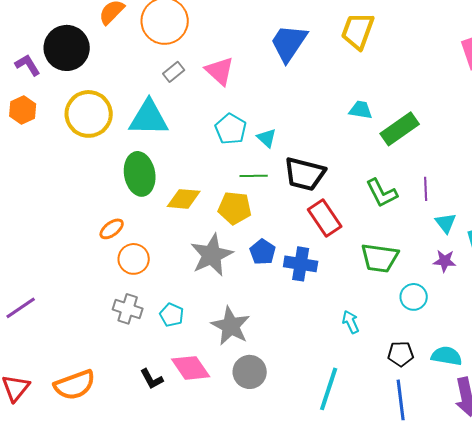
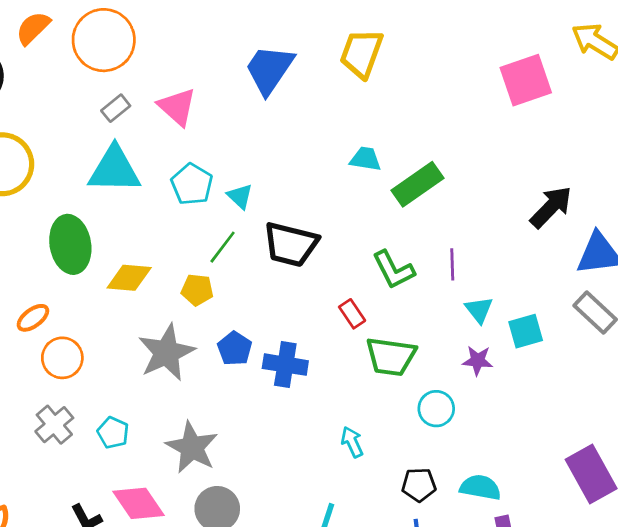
cyan triangle: (149, 118) -> (114, 170), moved
green line: (254, 176) -> (223, 247), turned -52
yellow pentagon: (235, 208) -> (197, 290), size x0.7
red rectangle: (325, 218) -> (352, 314), moved, size x0.6
gray cross: (128, 309) -> (54, 425), turned 32

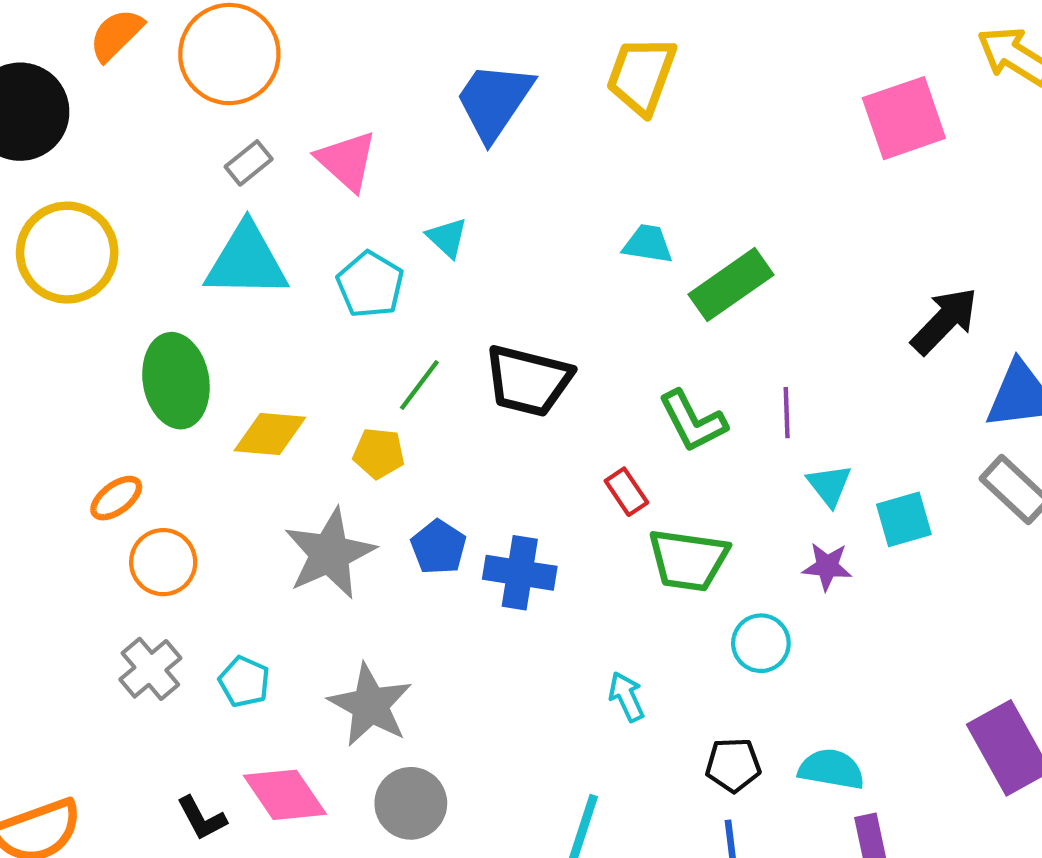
cyan triangle: (240, 196) -> (447, 238), moved

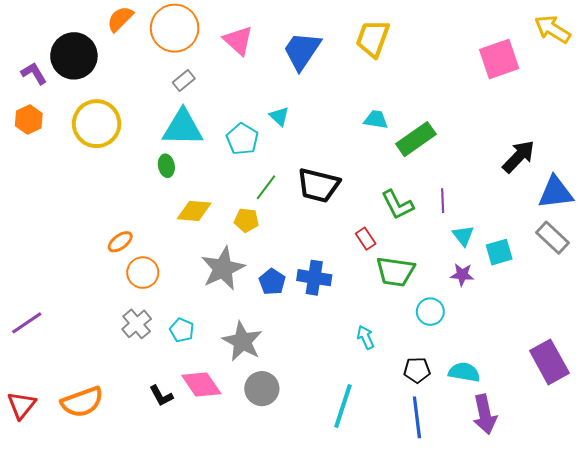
pink triangle: (347, 161) -> (238, 40), moved
green ellipse: (176, 381) -> (166, 166), moved, size x0.5
blue pentagon: (439, 547) -> (272, 282), moved

